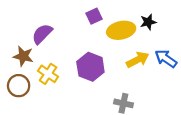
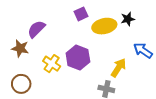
yellow arrow: (138, 60) -> (119, 68), moved, turned -30
yellow cross: (48, 74) -> (52, 64), moved
brown circle: (19, 86) -> (21, 84), moved

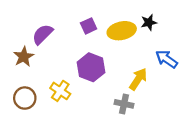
purple square: (81, 14) -> (89, 26), moved
brown star: (20, 48) -> (24, 57), turned 30
yellow cross: (52, 64) -> (60, 91), moved

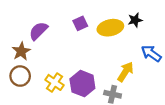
purple hexagon: (91, 67) -> (82, 84), moved
brown circle: (25, 98) -> (20, 76), moved

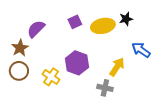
purple hexagon: (82, 84) -> (77, 63), moved

